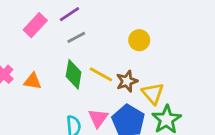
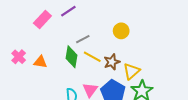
gray line: (76, 37) -> (83, 39), moved
yellow triangle: (153, 93) -> (132, 71), turned 30

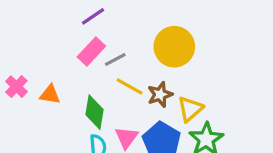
pink rectangle: (42, 19) -> (91, 51), moved
yellow circle: (121, 31) -> (174, 47), size x1.6
green diamond: (71, 57) -> (95, 112), moved

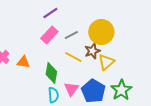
gray line: (115, 59) -> (71, 35), moved
brown star: (160, 95) -> (92, 51), moved
yellow triangle: (190, 109) -> (106, 62), moved

